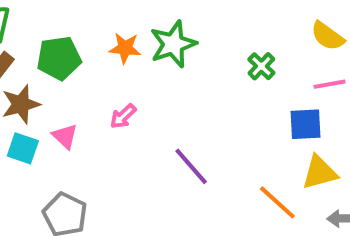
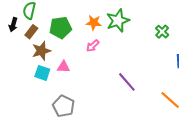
pink arrow: (123, 116) -> (93, 46), moved
pink triangle: (65, 136) -> (63, 67), turned -40

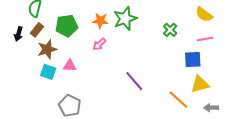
black arrow: (13, 25) -> (18, 34), moved

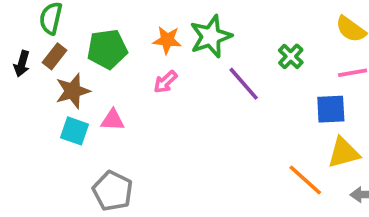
purple line: (134, 81) -> (244, 84), moved

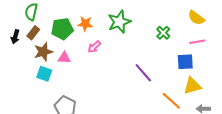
orange star: (167, 40) -> (85, 24), moved
purple line: (244, 84) -> (143, 73), moved
pink triangle: (113, 120) -> (64, 58), moved

